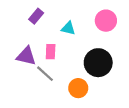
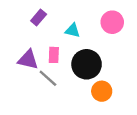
black circle: (98, 63) -> (87, 64), moved
orange circle: (78, 88) -> (102, 91), moved

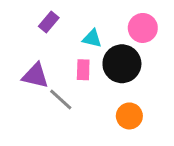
pink rectangle: (54, 55) -> (83, 70), moved
black circle: (87, 64) -> (122, 64), moved

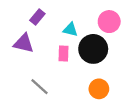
purple triangle: (35, 76) -> (24, 43), moved
gray line: (61, 100) -> (40, 87), moved

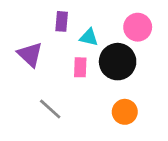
purple rectangle: (37, 17) -> (62, 21), moved, turned -35
purple triangle: (24, 43) -> (30, 54), turned 30

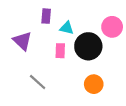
pink circle: (138, 27) -> (112, 27), moved

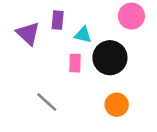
pink circle: (112, 27) -> (131, 16), moved
purple triangle: (22, 41) -> (28, 34), moved

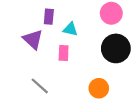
purple triangle: (28, 34) -> (33, 39), moved
black circle: (110, 58) -> (116, 48), moved

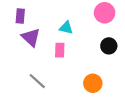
purple rectangle: (49, 17) -> (20, 16), moved
black circle: (116, 48) -> (109, 46), size x0.6

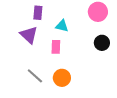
purple rectangle: (20, 16) -> (38, 13), moved
orange circle: (93, 83) -> (62, 78), moved

